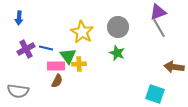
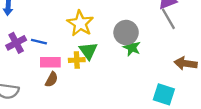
gray circle: (118, 27) -> (126, 33), moved
green star: (117, 53) -> (132, 47), moved
green triangle: (68, 56) -> (88, 51), moved

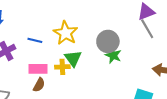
blue line: (39, 42) -> (35, 40), moved

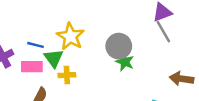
green triangle: (73, 58) -> (54, 58), moved
pink rectangle: (38, 69) -> (32, 67), moved

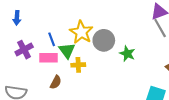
blue line: (36, 45) -> (52, 39), turned 56
gray circle: (119, 46) -> (104, 40), moved

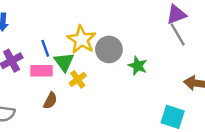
yellow cross: (78, 65) -> (78, 79), turned -32

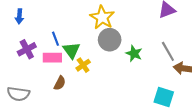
gray line: (178, 34) -> (168, 51), moved
yellow star: (81, 39) -> (102, 17), moved

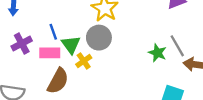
gray circle: (110, 40) -> (99, 38), moved
green star: (134, 53) -> (157, 53), moved
brown semicircle: (60, 83) -> (58, 81), size x1.6

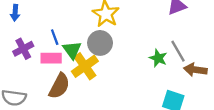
yellow cross: (84, 61) -> (85, 66), size x1.6

